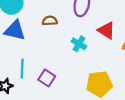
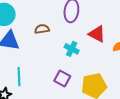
purple square: (47, 78) -> (62, 78), moved

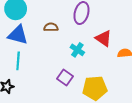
cyan line: (19, 77) -> (18, 61), moved

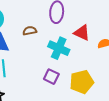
cyan cross: (77, 50) -> (59, 48), size x1.5

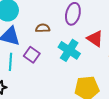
purple square: (51, 77) -> (32, 55), moved

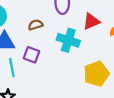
red triangle: (95, 39) -> (91, 21), turned -42

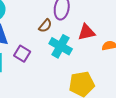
brown semicircle: (35, 25) -> (45, 26), moved, turned 136

